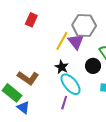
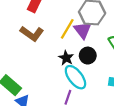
black circle: (93, 66) -> (88, 56), moved
brown L-shape: (28, 78) -> (32, 34), moved

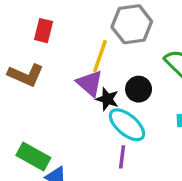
purple triangle: (83, 30) -> (90, 83), moved
brown L-shape: (32, 34) -> (26, 75), moved

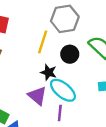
purple triangle: (90, 83) -> (37, 96), moved
black circle: (139, 89) -> (70, 54), moved

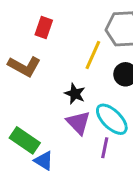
black star: (49, 72) -> (75, 94), moved

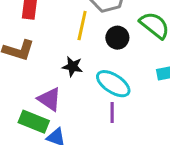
purple triangle: (78, 123) -> (49, 99), moved

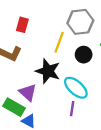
black star: (73, 67) -> (48, 71), size x1.6

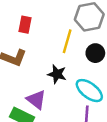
black star: (48, 71) -> (57, 74), size x0.7

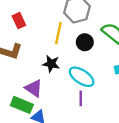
red rectangle: (25, 25) -> (19, 21), turned -32

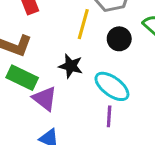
green rectangle: (22, 105) -> (22, 78), moved

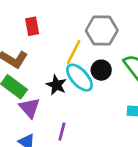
cyan ellipse: (112, 86) -> (79, 78), moved
purple line: (109, 116) -> (62, 132), moved

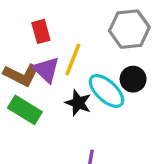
yellow line: (74, 52) -> (73, 60), moved
purple triangle: (30, 108) -> (46, 70), moved

